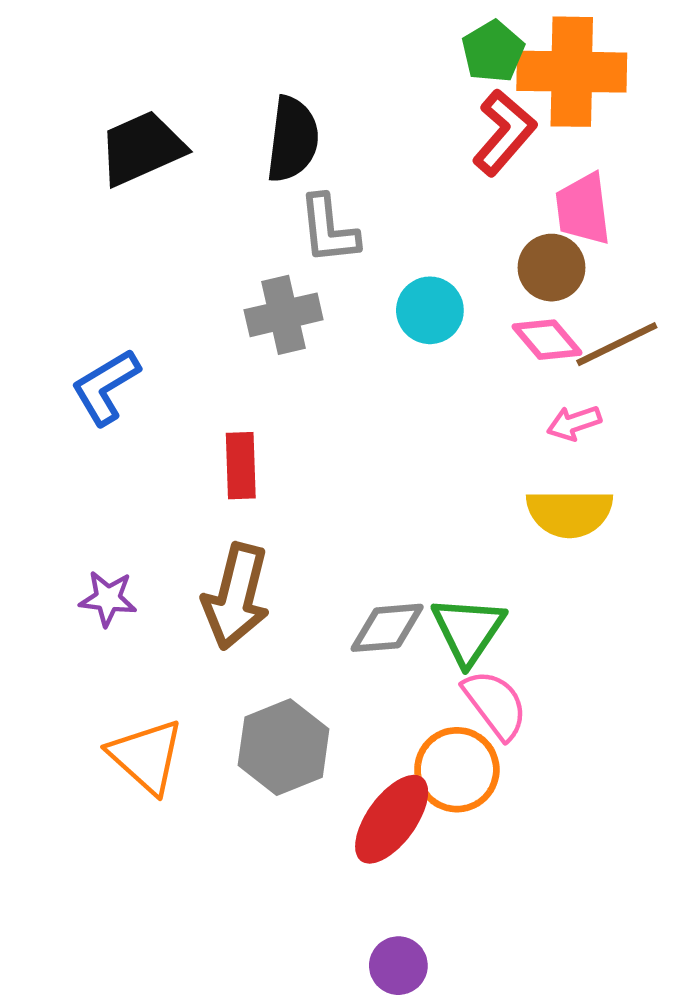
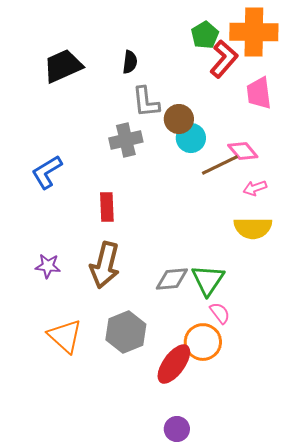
green pentagon: (493, 51) -> (205, 35), moved
black semicircle: (293, 139) -> (130, 62), size x0.6
brown circle: (551, 268) -> (179, 119), moved
brown line: (617, 344) -> (220, 165), moved
pink semicircle: (495, 704) -> (220, 313), size x0.7

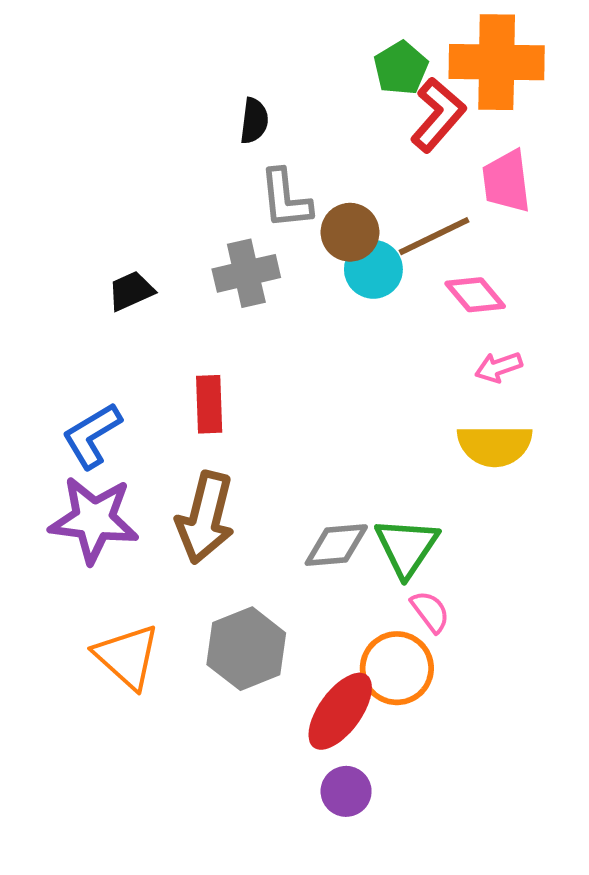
black trapezoid: (63, 66) -> (131, 291), moved, size x0.6
brown line: (220, 165) -> (434, 236), moved
blue L-shape: (47, 172) -> (92, 436), moved
purple star: (48, 266) -> (94, 520), size x1.8
purple circle: (177, 429) -> (346, 791), moved

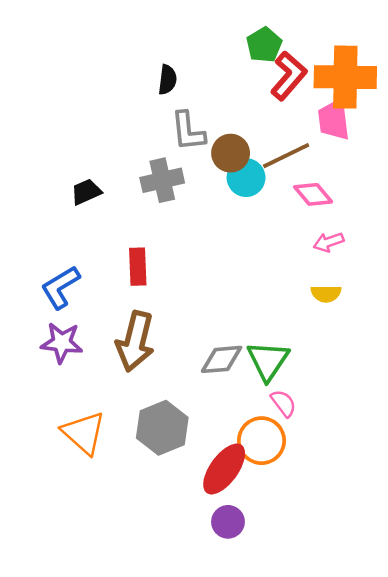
orange cross: (497, 62) -> (345, 77), moved
yellow semicircle: (495, 445) -> (326, 294), size x0.6
purple star: (94, 520) -> (62, 343), size x0.7

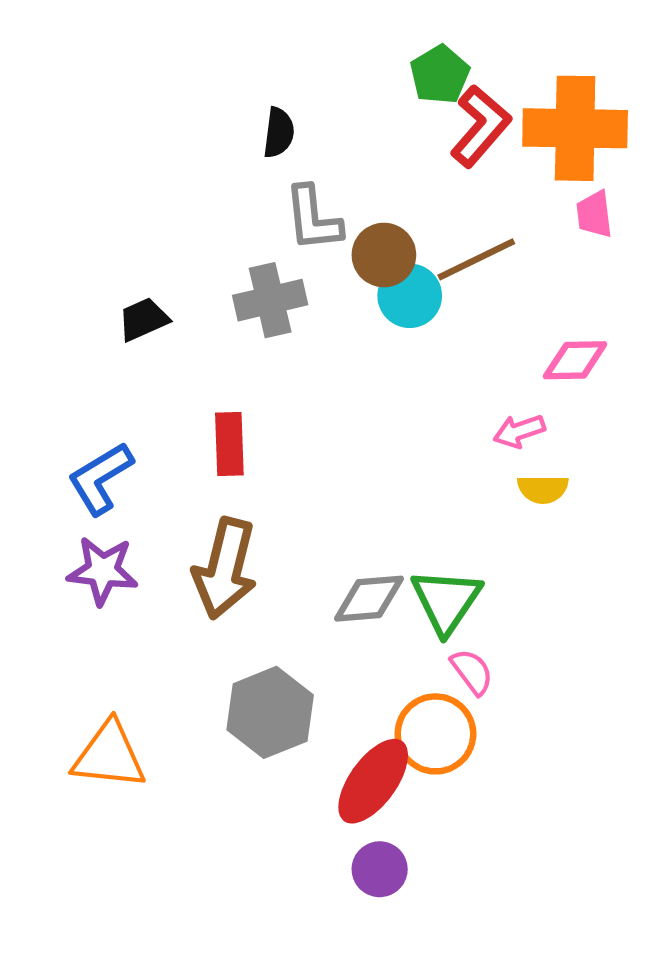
pink trapezoid: (334, 120) -> (594, 214), moved, size x0.7
pink diamond: (313, 194) -> (575, 360), moved, turned -51
pink arrow: (329, 242) -> (519, 431), moved
orange triangle: (84, 433) -> (109, 755), moved, turned -36

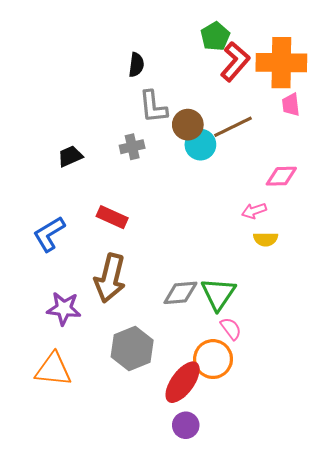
gray cross: (270, 300) -> (132, 147), size x0.7
red rectangle: (229, 444) -> (112, 217), turned -64
purple star: (103, 571) -> (64, 309), moved

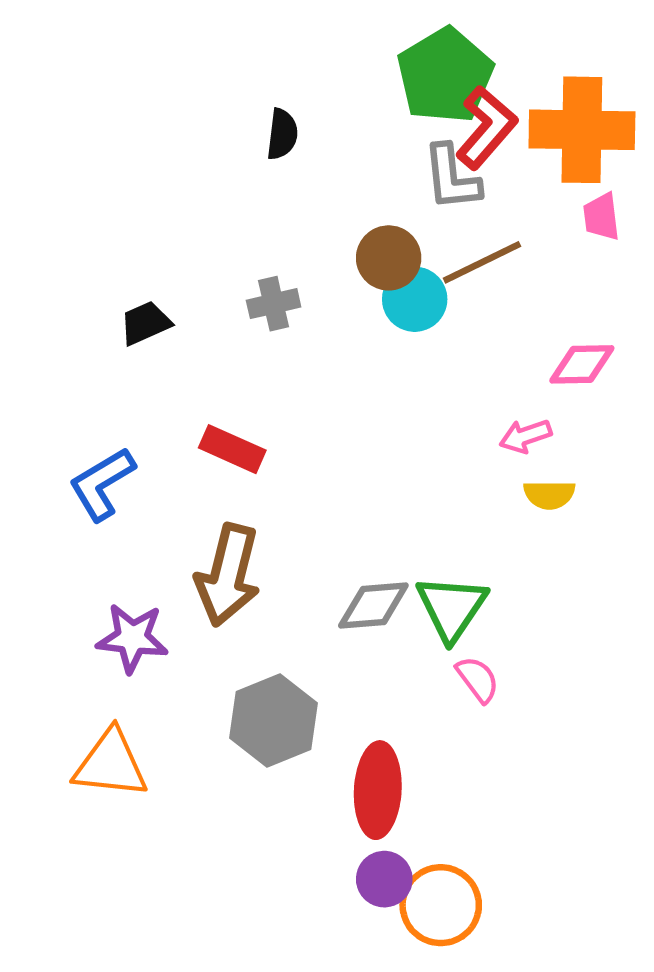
green pentagon: (215, 36) -> (445, 76), size x1.6
gray L-shape: (153, 107) -> (452, 178), moved
orange circle: (213, 359) -> (441, 905), moved
red ellipse: (183, 382) -> (378, 790), turned -33

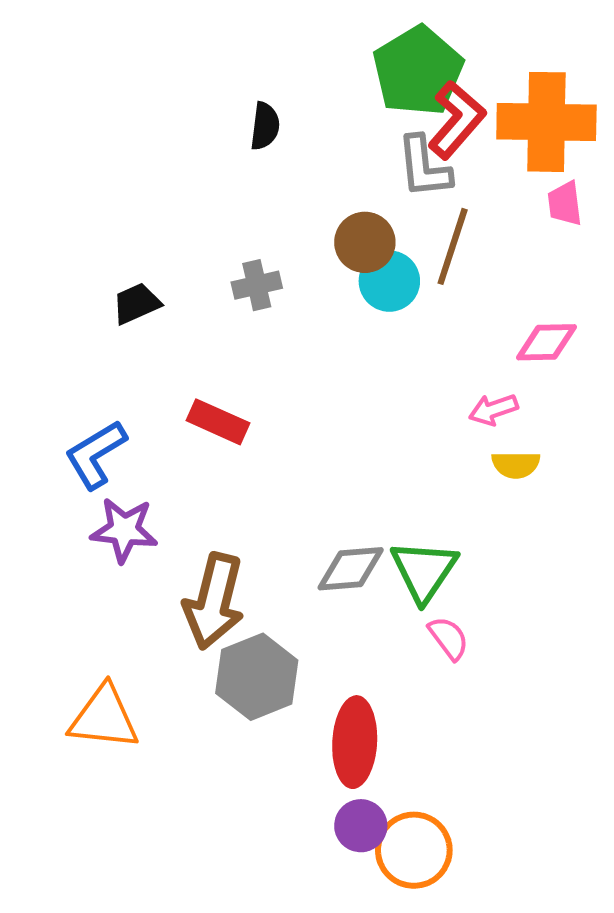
brown line: (482, 262) -> (453, 246), turned -46
brown arrow: (228, 575) -> (214, 601), moved
purple star: (132, 638) -> (124, 530), moved

